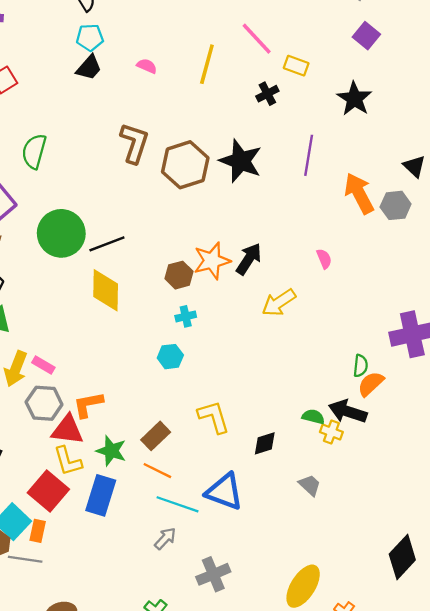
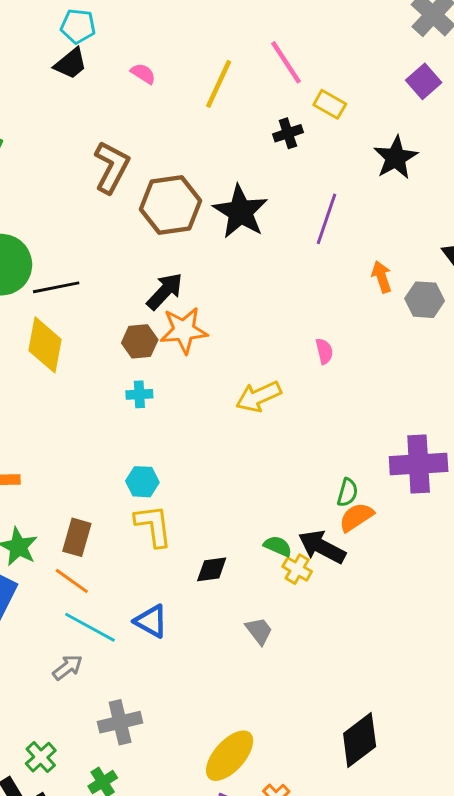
orange arrow: (359, 193) -> (382, 277), size x0.6
black arrow: (249, 259) -> (165, 291), moved
cyan hexagon: (170, 357) -> (142, 482), moved
brown rectangle: (156, 436) -> (77, 537), turned -40
blue triangle: (224, 492) -> (151, 621), size x0.7

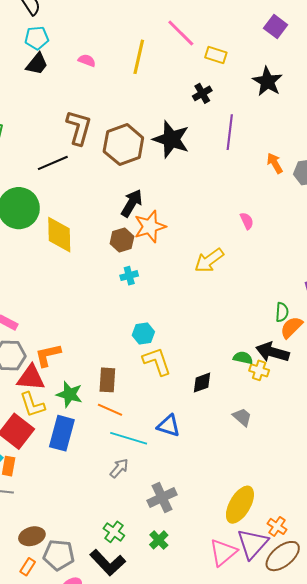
black cross: (288, 133) -> (202, 93), moved
black line: (56, 287) -> (53, 163), moved
yellow diamond: (45, 345) -> (59, 235), moved

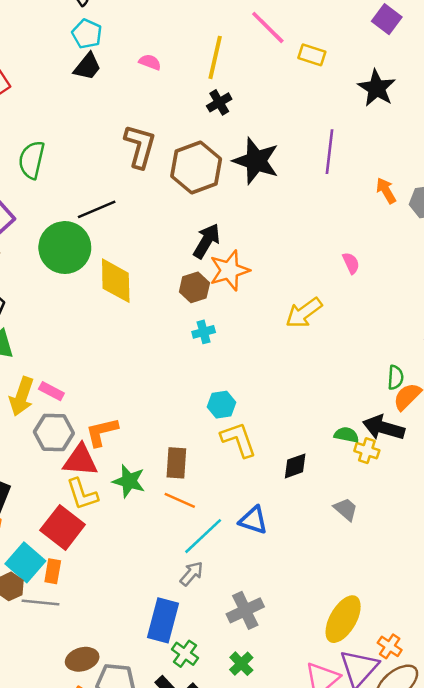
cyan pentagon: (37, 38) -> (87, 34), turned 30
black cross: (202, 93) -> (219, 102), moved
black line: (53, 163) -> (97, 209), moved
blue rectangle: (62, 433) -> (163, 620), moved
cyan line: (129, 438) -> (203, 536), turned -60

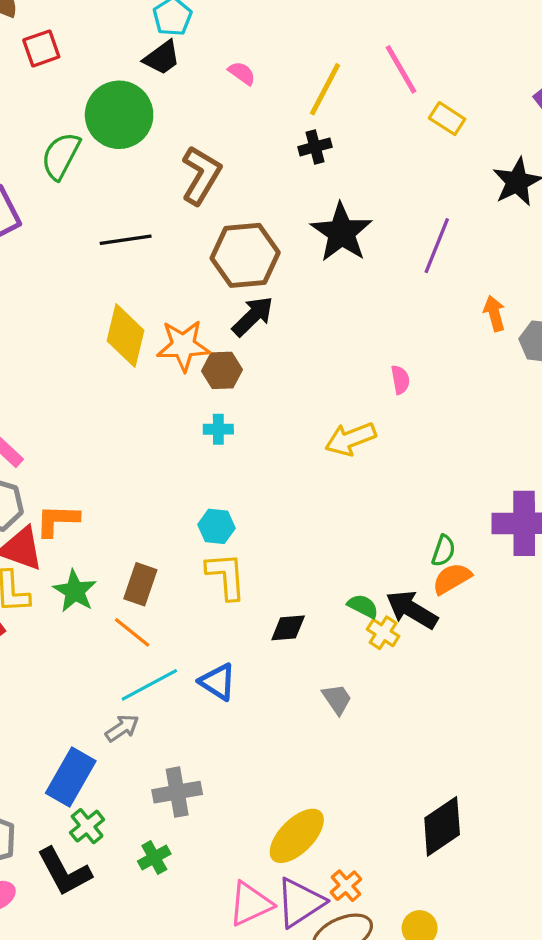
brown hexagon: (196, 168) -> (245, 255), moved
green circle: (65, 248) -> (119, 115), moved
pink semicircle: (351, 263) -> (400, 380), moved
orange star: (229, 270) -> (183, 346), moved

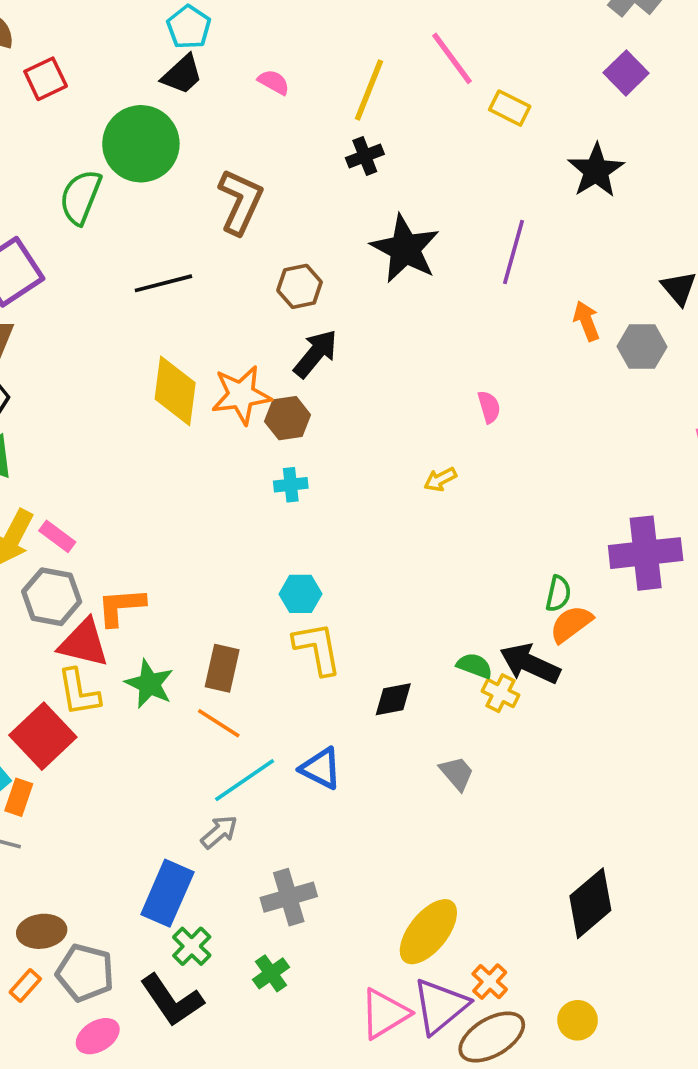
brown hexagon: (245, 255) -> (300, 286), size x0.6
yellow arrow: (350, 439) -> (440, 479), size x0.6

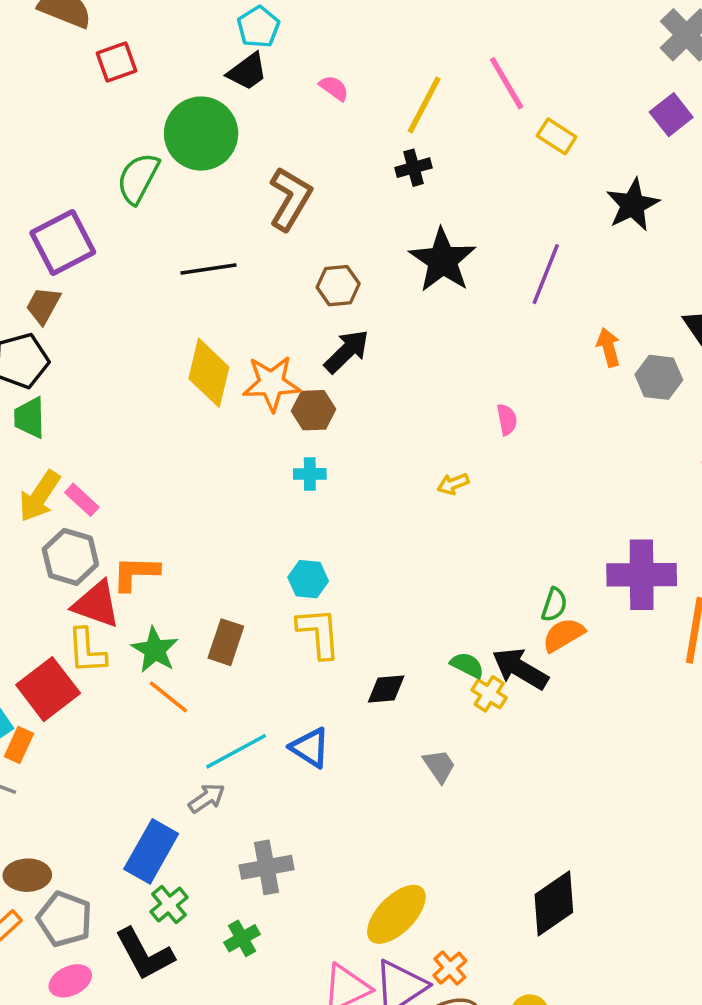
orange line: (219, 723) -> (168, 697), moved

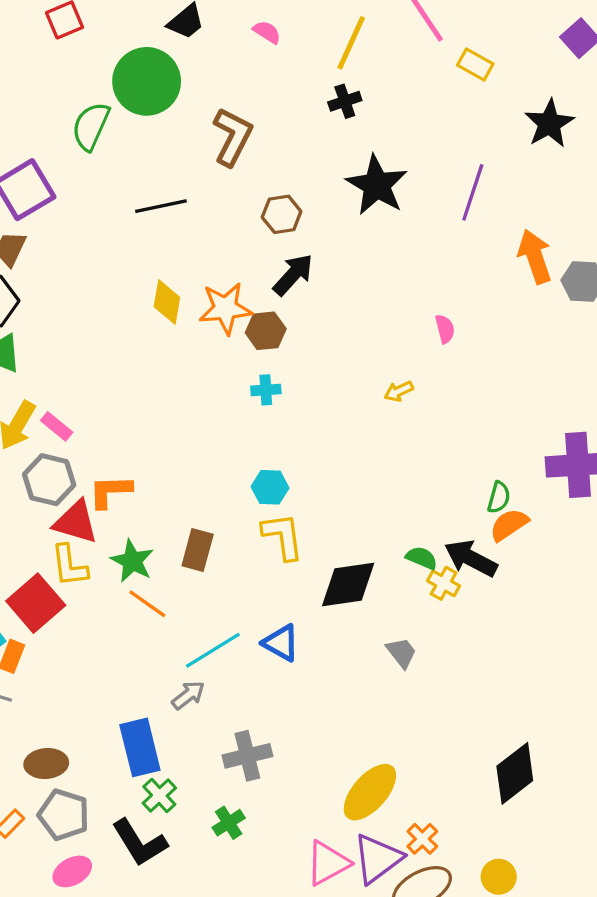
orange arrow: (609, 347) -> (535, 257), size x1.5
yellow diamond: (209, 373) -> (167, 302), size x0.7
black diamond: (386, 689) -> (348, 584), size x1.6
blue rectangle: (151, 851) -> (140, 747), turned -40
brown ellipse: (27, 875) -> (46, 764), moved

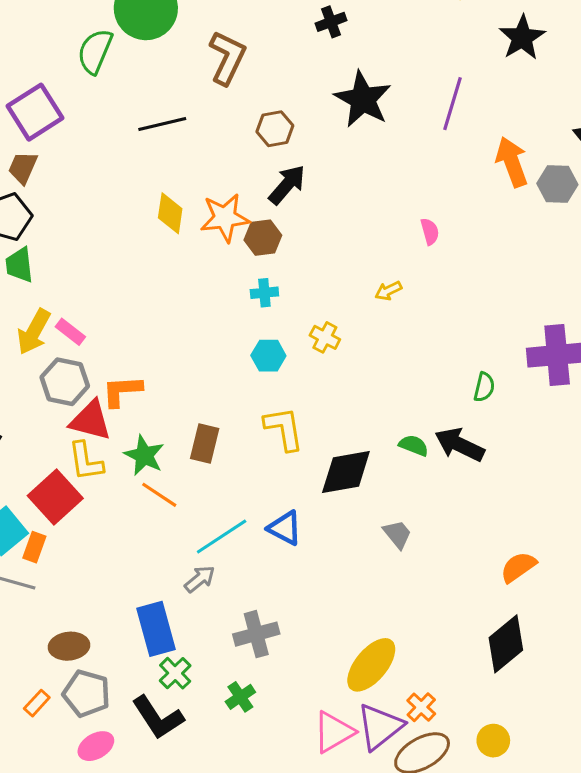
cyan hexagon: (270, 487) -> (268, 356), moved
orange semicircle: (509, 525) -> (518, 567), moved
yellow cross: (444, 583) -> (325, 337), moved

